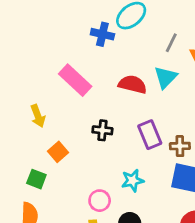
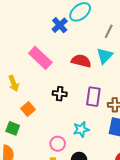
blue cross: (102, 34) -> (60, 25), turned 35
purple rectangle: (150, 135) -> (93, 97), turned 30

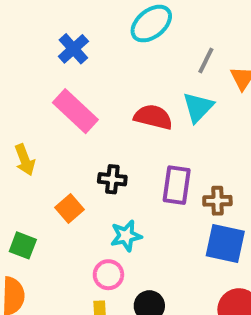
blue cross: (60, 25) -> (73, 49), moved
orange square: (28, 109) -> (70, 208), moved
cyan star: (81, 129) -> (126, 236), moved

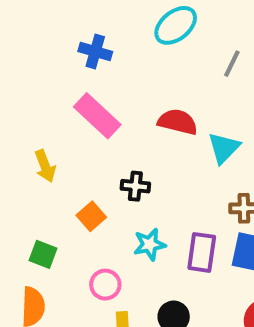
blue cross: (73, 49) -> (95, 52), turned -32
cyan triangle: (198, 107) -> (224, 148), moved
purple rectangle: (177, 185) -> (202, 252), moved
pink circle: (108, 275) -> (105, 285), moved

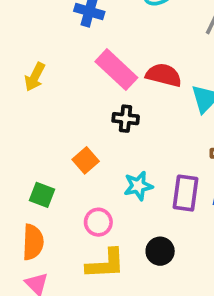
pink rectangle: (97, 116) -> (116, 70), moved
yellow arrow: (45, 166) -> (35, 77), moved, turned 48
black cross: (135, 186) -> (126, 119), moved

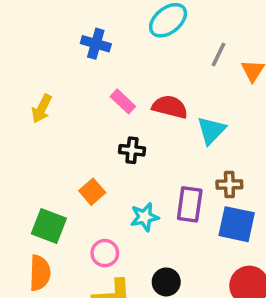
pink rectangle: (116, 70) -> (123, 101), size x0.6
purple rectangle: (185, 193) -> (190, 204), moved
green square: (42, 195) -> (49, 226), size x1.4

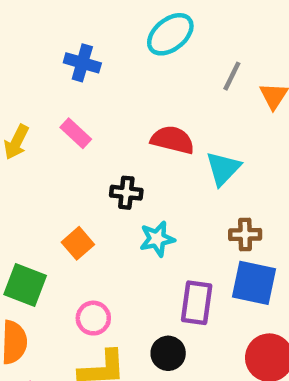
pink rectangle: (123, 101) -> (76, 133), moved
purple rectangle: (190, 204) -> (197, 303), moved
cyan star: (145, 217) -> (157, 239), moved

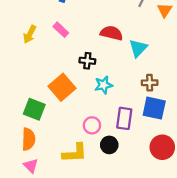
orange square: (78, 243) -> (62, 87), size x1.6
pink circle: (93, 318) -> (92, 125), moved

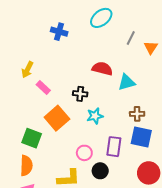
pink rectangle: (61, 30) -> (43, 88), moved
cyan triangle: (138, 48) -> (127, 82), turned 30

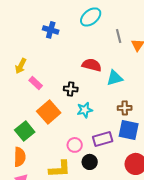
gray line: (131, 38) -> (119, 36), turned -40
green square: (32, 138) -> (25, 131), turned 30
purple rectangle: (114, 147) -> (103, 139), turned 66

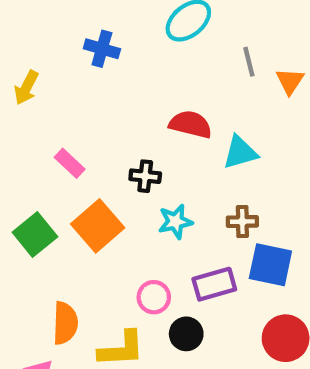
yellow arrow: (21, 66) -> (26, 88), moved
brown cross: (125, 108) -> (242, 222), moved
green square: (25, 131) -> (35, 235), moved
orange semicircle: (20, 157) -> (65, 323), moved

